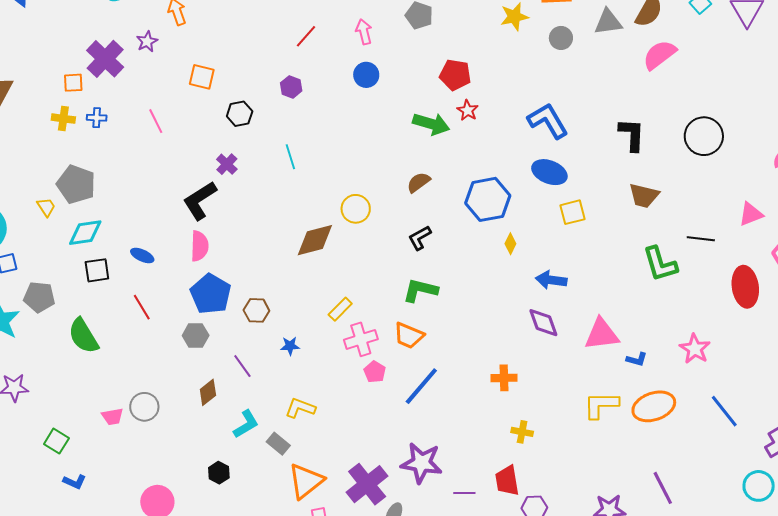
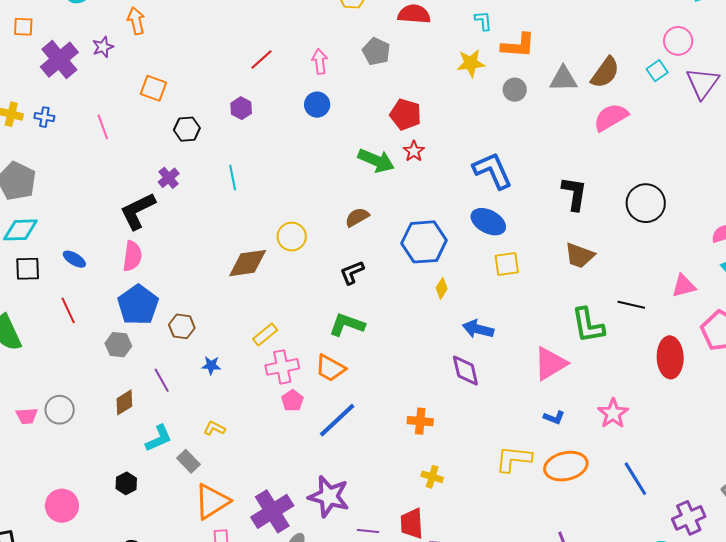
orange square: (73, 83) -> (23, 27), moved
pink triangle: (602, 334) -> (550, 364), moved, turned -30
yellow L-shape: (300, 408) -> (214, 428), size x0.7

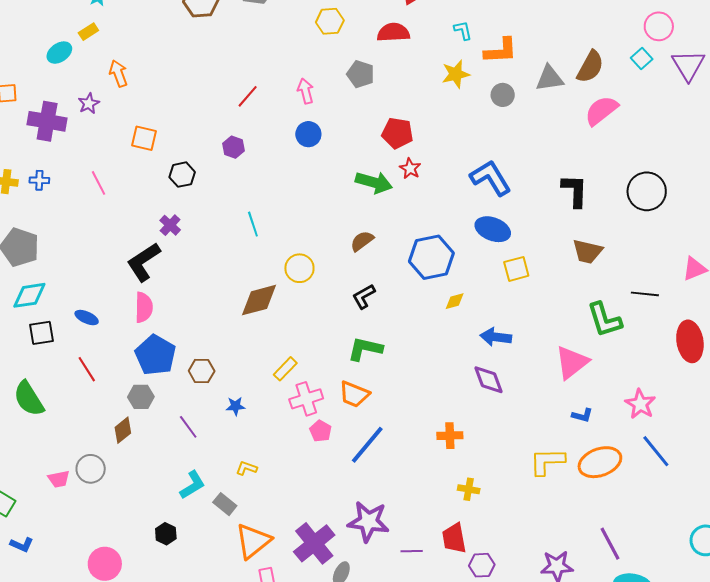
purple cross: (59, 60) -> (47, 121), turned -33
cyan line: (233, 178) -> (253, 224), moved
yellow diamond: (442, 288) -> (455, 301), turned 50
brown diamond: (124, 402) -> (123, 430), moved
blue line: (635, 479) -> (656, 451), moved

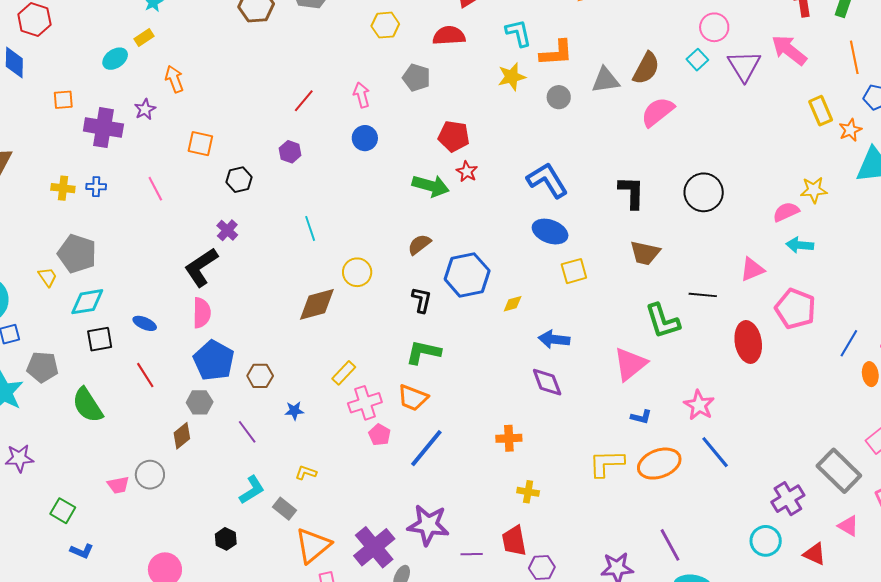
cyan L-shape: (463, 30) -> (518, 33), size x1.4
blue hexagon: (431, 257) -> (467, 275), moved
black L-shape: (364, 296) -> (422, 300), turned 132

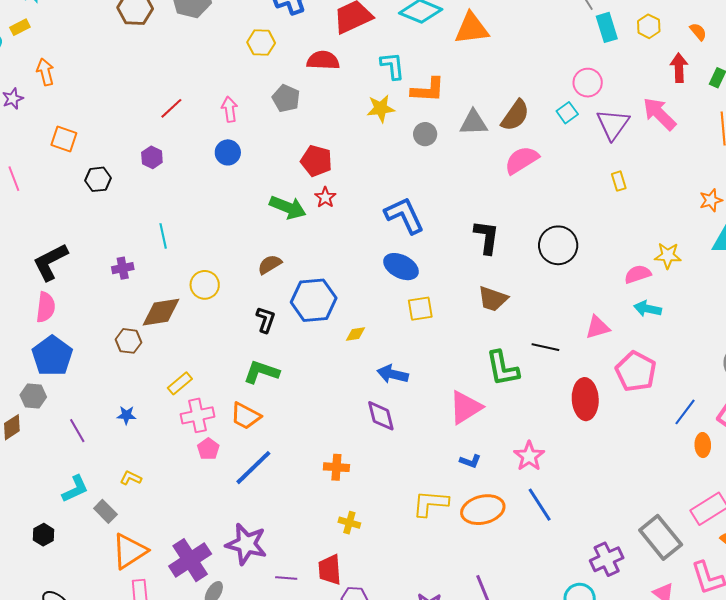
yellow rectangle: (821, 111) -> (619, 181), moved, size x0.7
purple cross: (227, 230) -> (123, 268), moved, turned 30
brown hexagon: (260, 376) -> (129, 341), moved

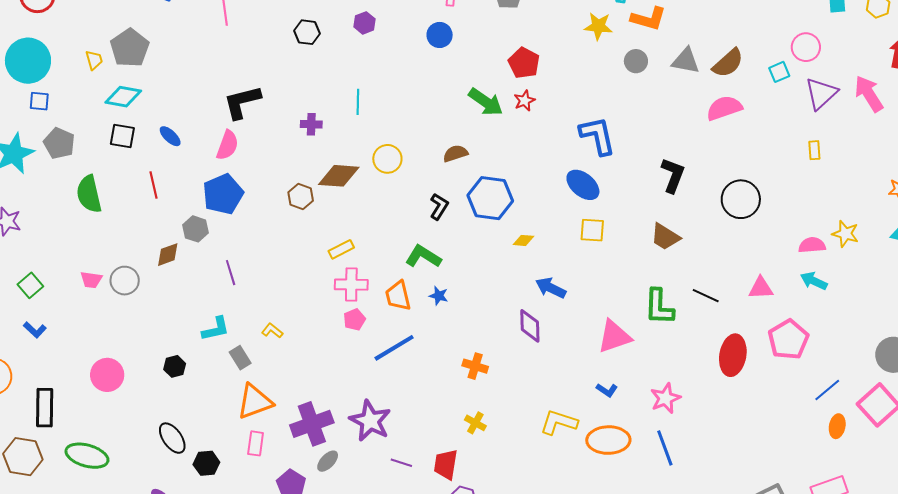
blue star: (126, 415) -> (439, 296), moved
orange trapezoid: (246, 416) -> (398, 296), turned 36

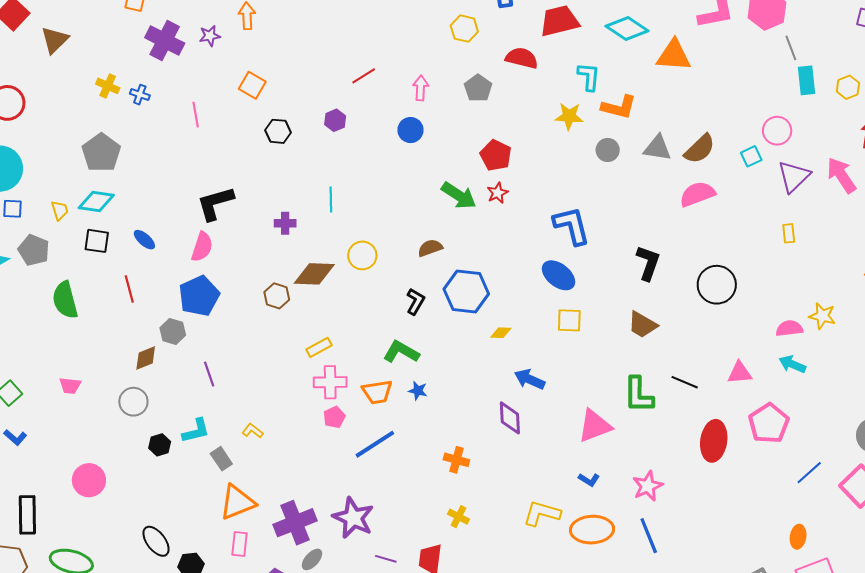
yellow trapezoid: (94, 60) -> (60, 210), moved
gray circle: (125, 281) -> (133, 402), moved
orange trapezoid: (398, 296) -> (377, 392), turned -84
black hexagon: (175, 366) -> (160, 445), moved
orange ellipse: (837, 426) -> (798, 537), moved

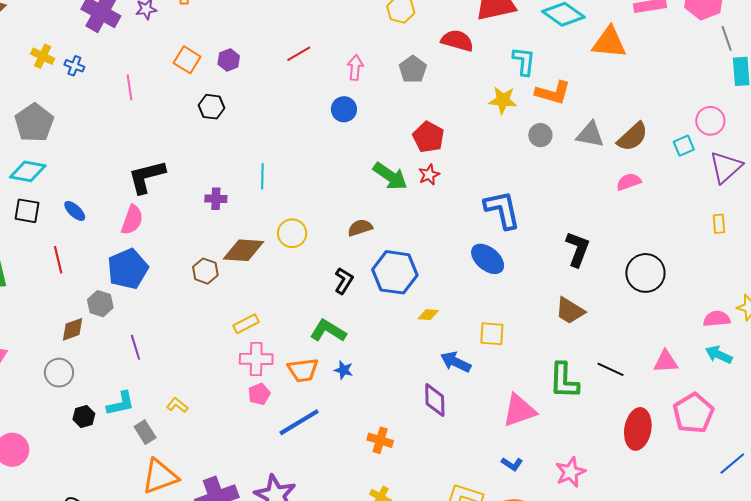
purple hexagon: (335, 120) -> (229, 60), moved
pink semicircle: (697, 194) -> (629, 182), size x0.7
yellow square: (569, 320) -> (492, 334), moved

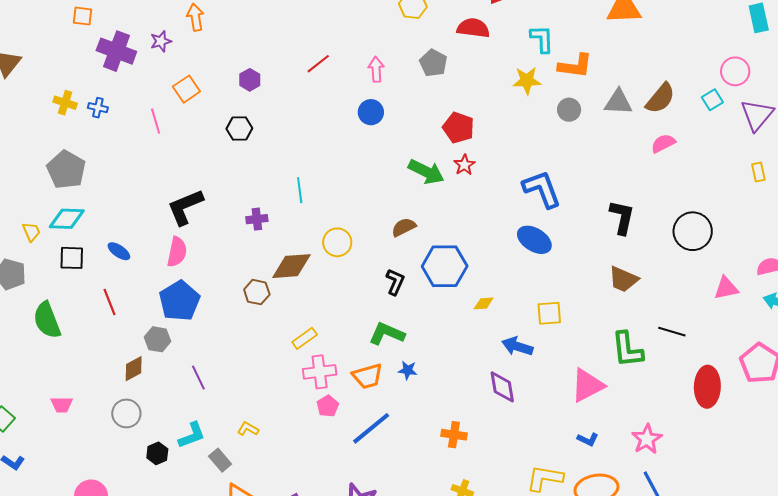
orange square: (187, 60) -> (186, 89), moved, turned 32
pink triangle: (666, 362) -> (726, 288), moved

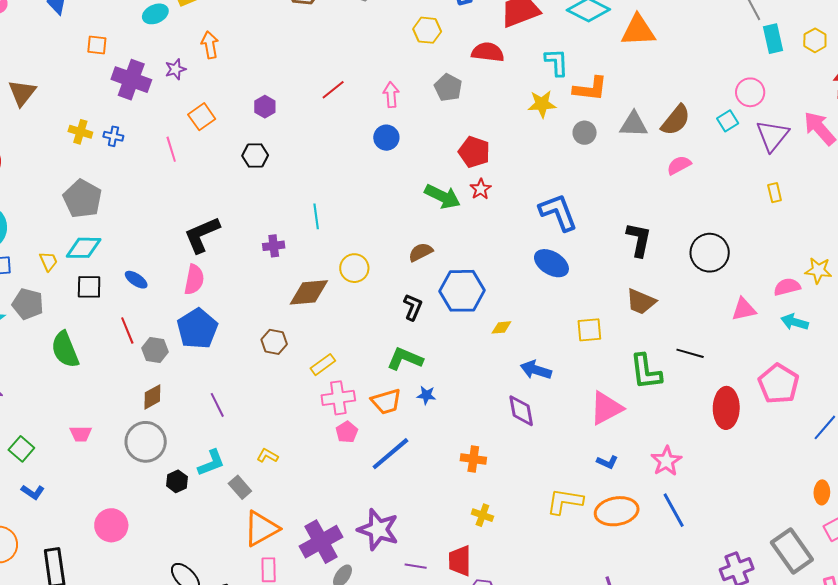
brown hexagon: (257, 292) -> (274, 342), moved
yellow square: (549, 313) -> (589, 330), moved
gray hexagon: (157, 339) -> (155, 350), moved
gray circle: (126, 413) -> (146, 442), size x1.4

